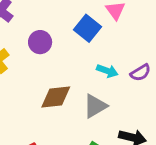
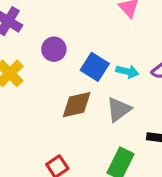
blue square: (88, 28) -> (95, 67), moved

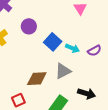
brown diamond: (77, 105) -> (37, 79), moved

